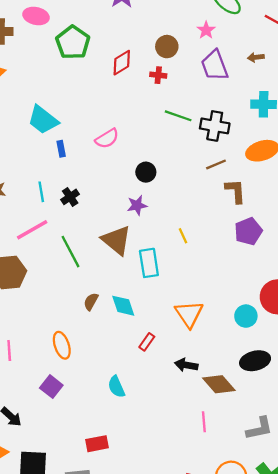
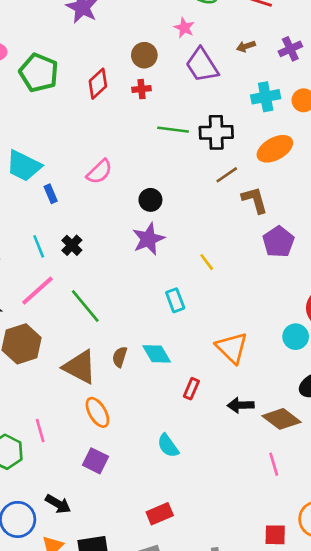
purple star: (137, 205) -> (148, 239), size x1.4
brown triangle: (116, 240) -> (80, 367), moved
cyan rectangle: (149, 263) -> (175, 300), size x0.7

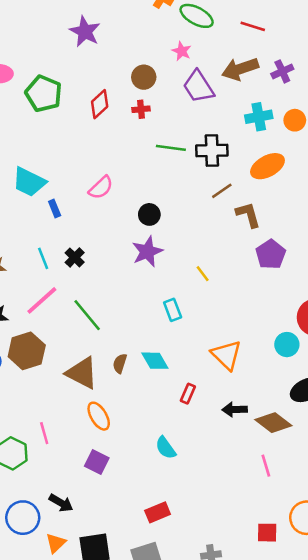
brown arrow: (246, 46) -> (240, 69), size x2.0

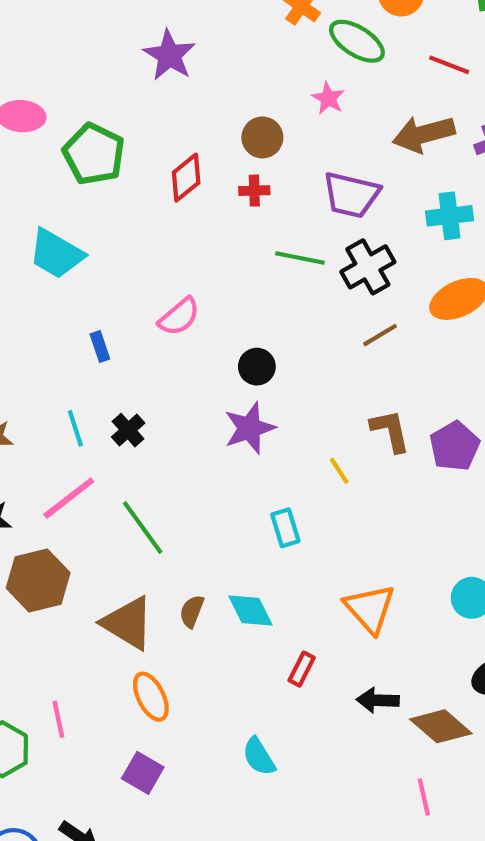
purple trapezoid: (198, 87) -> (351, 195), moved, turned -48
black cross: (212, 151) -> (368, 267), turned -32
cyan trapezoid: (29, 182) -> (56, 254), moved
brown L-shape: (248, 215) -> (390, 431), moved

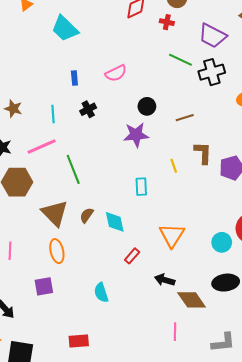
brown line: (380, 335) -> (185, 118), moved
black cross: (128, 430) -> (88, 109), moved
purple square: (143, 773) -> (44, 286), turned 36

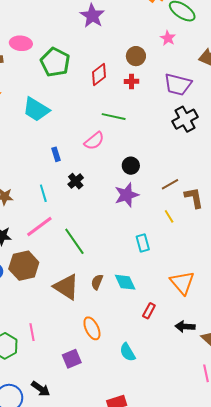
green line: (181, 60) -> (114, 117), moved
brown line: (185, 118) -> (170, 184), moved
orange ellipse: (57, 251) -> (92, 328), moved

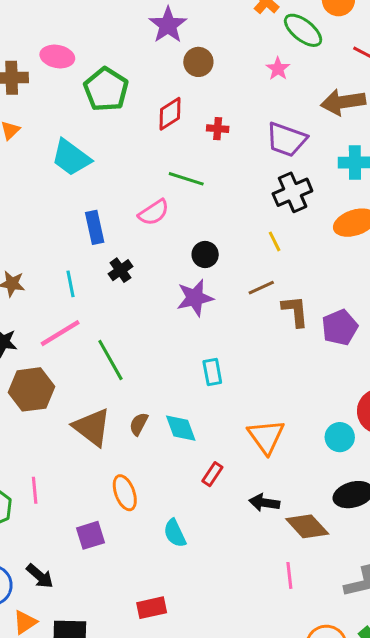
brown circle: (136, 56) -> (198, 62), moved
blue rectangle: (56, 154) -> (95, 227), size x1.5
yellow line: (169, 216) -> (275, 241), moved

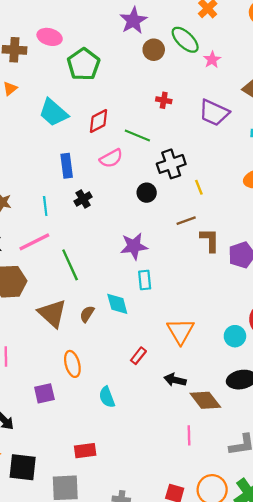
green ellipse: (303, 30) -> (185, 40), moved
red diamond: (170, 114) -> (99, 121), moved
black cross: (292, 192) -> (171, 164), moved
purple star: (195, 298) -> (134, 246), moved
cyan diamond: (181, 428) -> (117, 304), moved

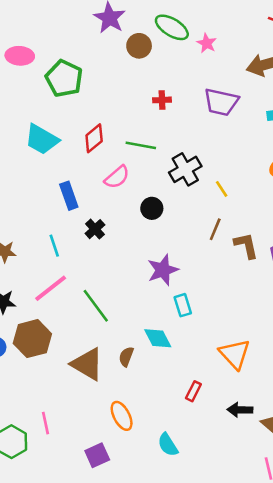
black circle: (147, 193) -> (152, 208), moved
brown line: (186, 221) -> (215, 229), turned -36

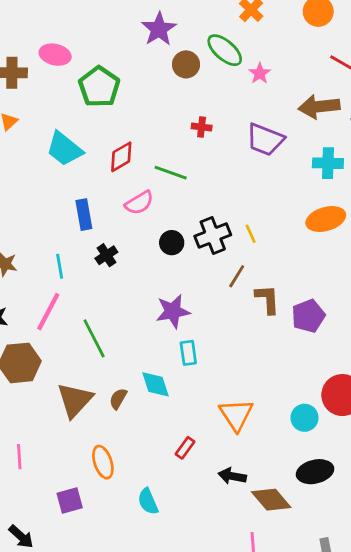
black cross: (185, 169) -> (213, 235), moved
pink line: (51, 288) -> (48, 312), turned -33
brown triangle: (87, 364) -> (75, 400), turned 33

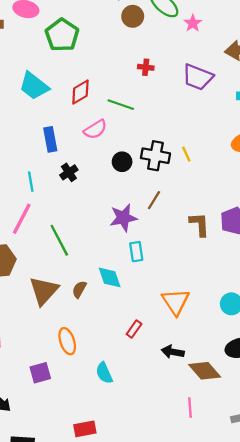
black cross: (213, 235) -> (155, 156), turned 32
brown line: (237, 276) -> (154, 200), moved
brown L-shape: (267, 299) -> (199, 224), moved

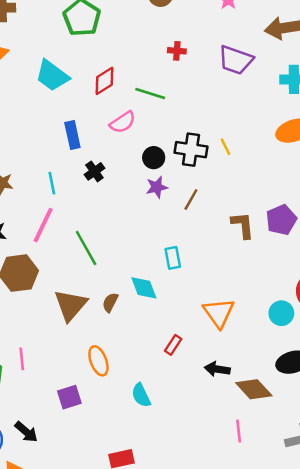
purple star: (123, 218) -> (157, 187), moved, size x0.7

